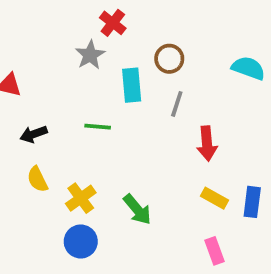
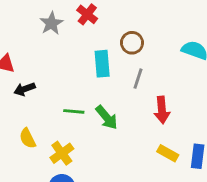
gray star: (90, 55) -> (51, 23), moved
green line: (98, 127) -> (74, 111), moved
black arrow: (34, 134) -> (25, 89), moved
green arrow: (137, 209) -> (107, 117), moved

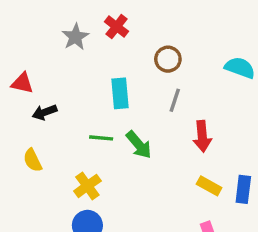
cyan rectangle: (102, 64) -> (120, 93), moved
yellow semicircle: (28, 138) -> (33, 160), moved

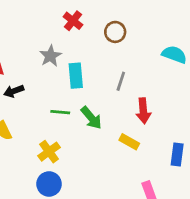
gray star: (75, 37) -> (50, 56), moved
brown circle: (168, 59) -> (115, 32), moved
yellow rectangle: (209, 186) -> (129, 142), moved

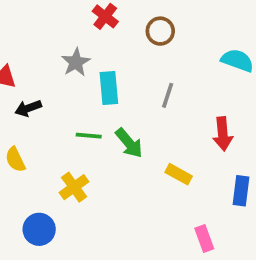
red arrow: (143, 111) -> (223, 134), moved
blue circle: (49, 184) -> (39, 229), moved

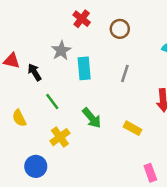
black arrow: (28, 108) -> (34, 72), moved, turned 78
green line: (89, 136) -> (52, 101), moved, turned 48
green arrow: (129, 143) -> (92, 118), moved

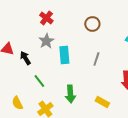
red cross: (82, 19) -> (46, 18), moved
yellow semicircle: (19, 118) -> (17, 103), moved
green arrow: (92, 118) -> (70, 94), turned 36

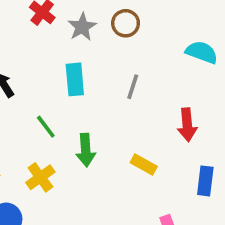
gray star: (46, 41) -> (82, 27), moved
green line: (39, 81) -> (46, 127), moved

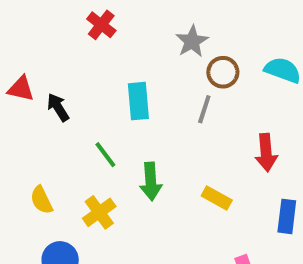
brown circle: (126, 23) -> (223, 72), moved
gray star: (82, 27) -> (192, 41), moved

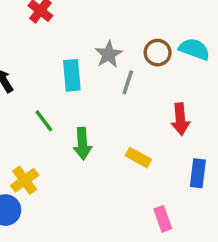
gray star: (192, 41) -> (109, 54), moved
brown circle: (223, 72) -> (158, 53), moved
yellow cross: (99, 212) -> (25, 180), moved

